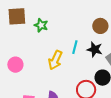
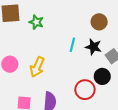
yellow arrow: (55, 60) -> (37, 67), moved

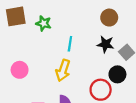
cyan line: (72, 45) -> (70, 44), moved
yellow arrow: (37, 67) -> (63, 70), moved

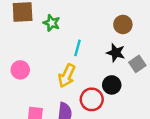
black circle: (117, 74) -> (112, 85), moved
red circle: (101, 90) -> (92, 99), moved

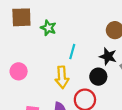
yellow arrow: (67, 76) -> (62, 77), turned -30
black circle: (112, 85) -> (98, 77), moved

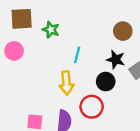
pink circle: (19, 71) -> (14, 51), moved

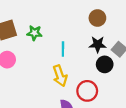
black circle: (106, 82) -> (105, 64), moved

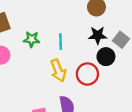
green star: (34, 33) -> (32, 39), moved
red circle: (87, 91) -> (87, 74), moved

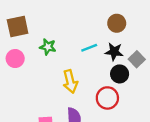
cyan line: (61, 42) -> (89, 48), moved, turned 63
red circle: (87, 74) -> (107, 98), moved

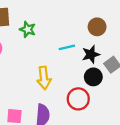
green star: (48, 47) -> (28, 29), moved
black star: (114, 52) -> (91, 54), turned -30

